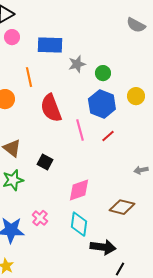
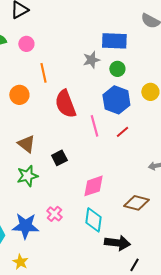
pink circle: (12, 37) -> (26, 44), moved
blue rectangle: (50, 45) -> (114, 41), moved
black square: (45, 162) -> (59, 158), turned 35

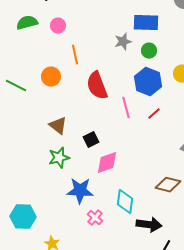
pink diamond: (93, 186) -> (107, 163), moved
pink cross: (54, 214) -> (95, 218), moved
blue star: (25, 226) -> (80, 191), moved

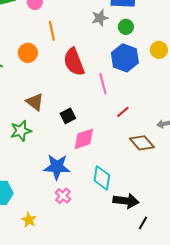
red line: (154, 114) -> (123, 112), moved
green star: (59, 158) -> (21, 131), moved
brown diamond: (168, 185) -> (142, 143), moved, turned 35
pink cross: (95, 218) -> (63, 196), moved

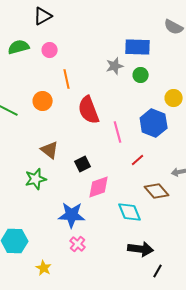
blue hexagon: (125, 58) -> (154, 123), moved
cyan diamond: (102, 178) -> (130, 212), moved, turned -30

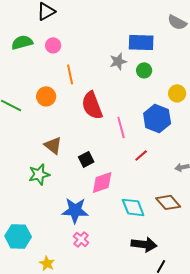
brown diamond: (157, 191) -> (168, 202), moved

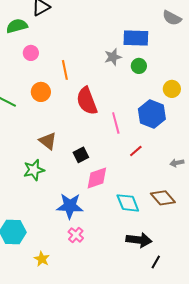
green semicircle: (22, 42) -> (17, 26), moved
pink circle: (53, 45) -> (31, 53), moved

